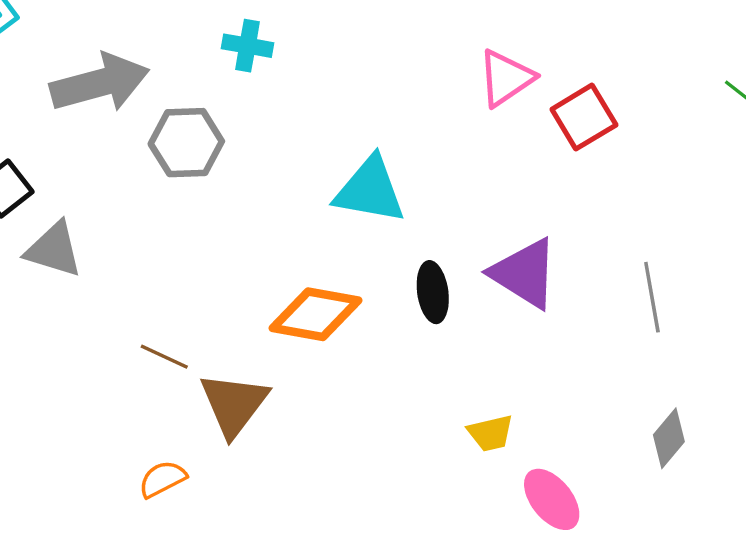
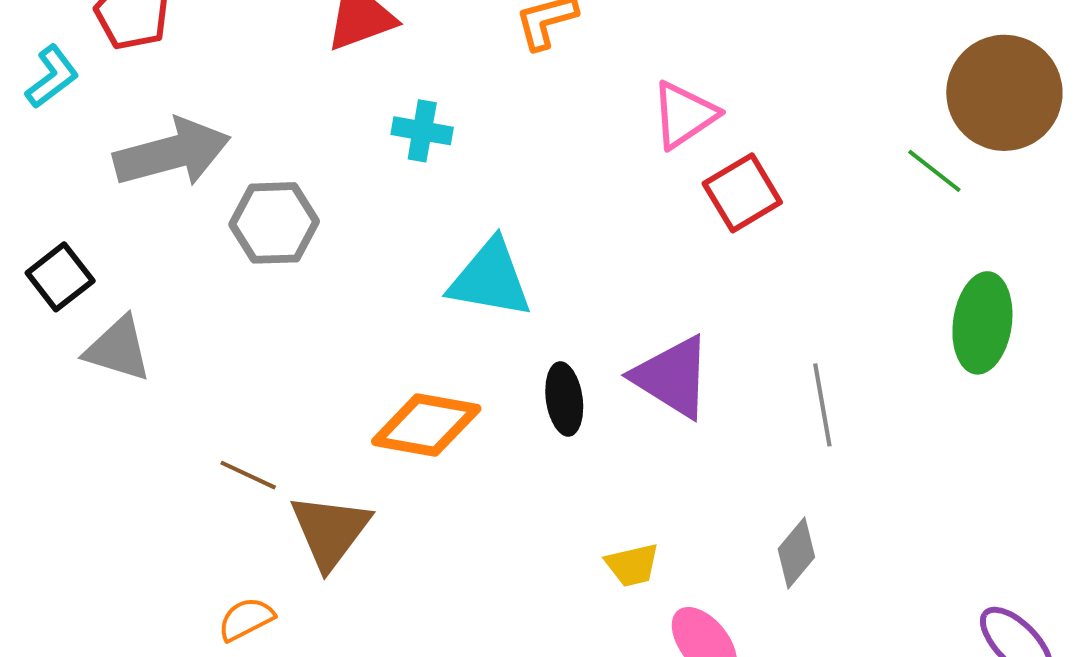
cyan cross: (248, 46) -> (422, 131), moved
pink triangle: (506, 78) -> (684, 115), moved
gray diamond: (669, 438) -> (796, 553), moved

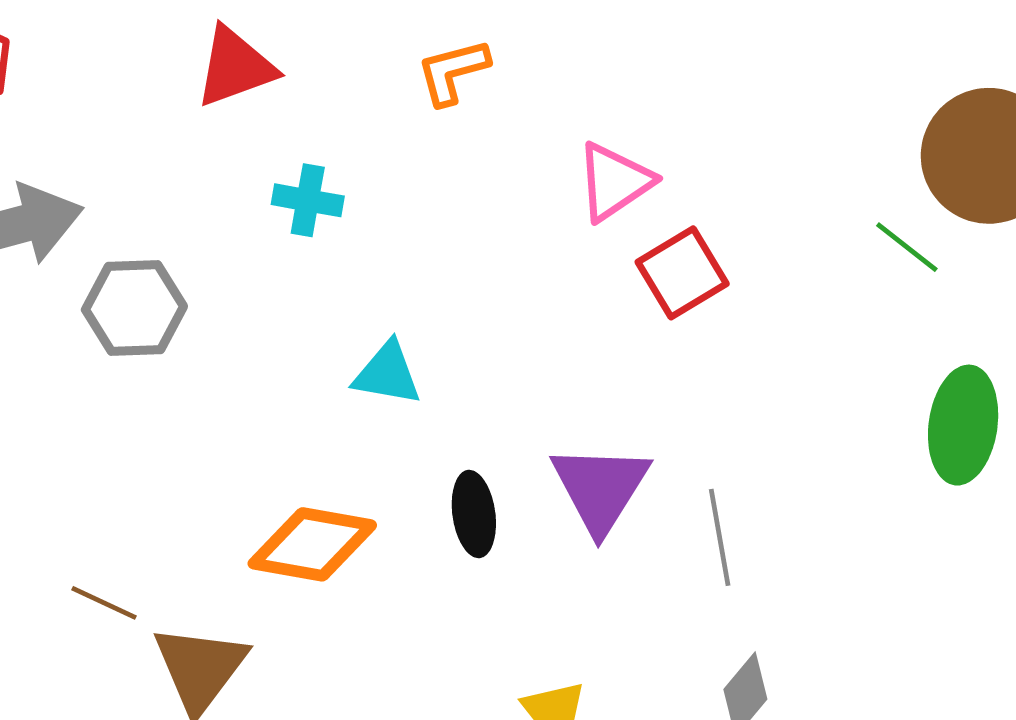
cyan triangle: (490, 279) -> (387, 374), size x0.7
purple triangle: (672, 377) -> (600, 488), turned 30
gray line: (822, 405) -> (720, 537), moved

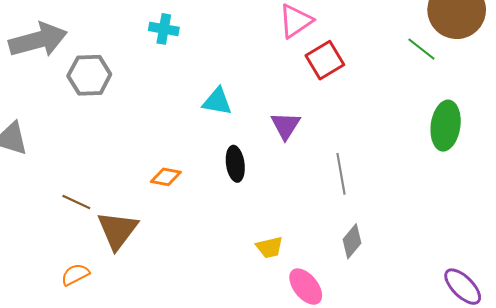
cyan triangle: (387, 374) -> (217, 101), moved
purple triangle: (600, 488) -> (286, 126), moved, size x0.7
orange diamond: (312, 544) -> (166, 177), size x0.6

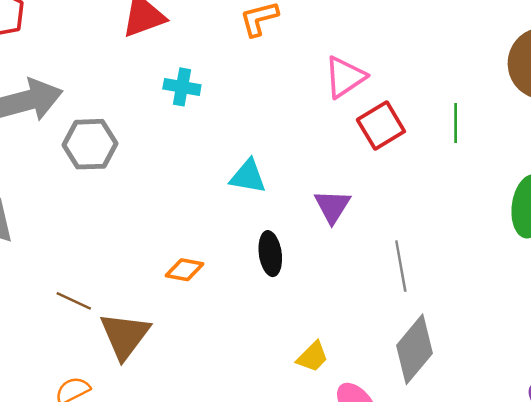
green line: (421, 49) -> (456, 123), moved, turned 52
gray diamond: (352, 241) -> (414, 349), size x1.6
yellow trapezoid: (269, 247) -> (313, 357), turned -32

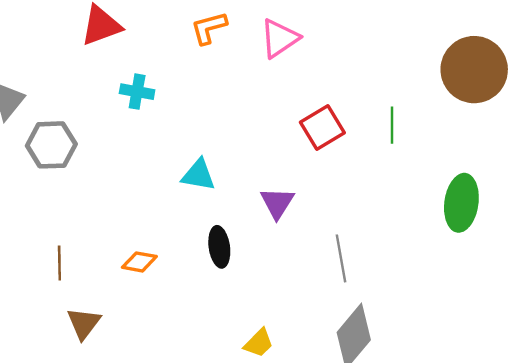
pink triangle: (345, 77) -> (280, 38), moved
brown line: (74, 301) -> (59, 263), moved, turned 64
brown triangle: (125, 336) -> (84, 323), size x0.7

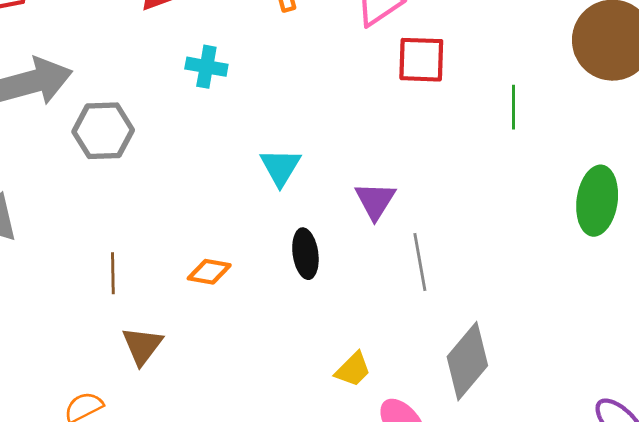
red square: (322, 128) -> (421, 60), moved, turned 33
cyan triangle: (198, 175) -> (280, 167), turned 51
gray line: (341, 258) -> (420, 262), moved

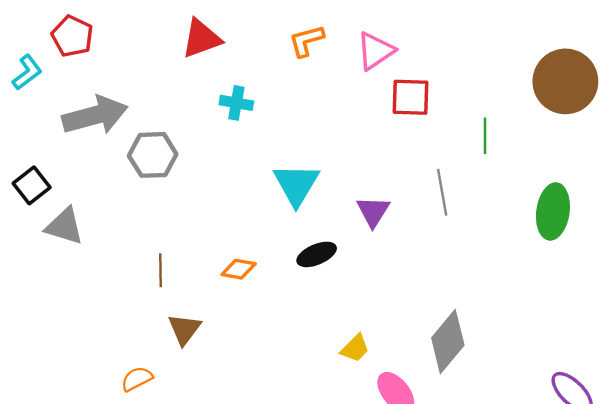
cyan triangle: (280, 167) -> (296, 184), size x1.4
black ellipse: (305, 254) -> (317, 254), turned 75
gray line: (420, 262) -> (442, 192), moved

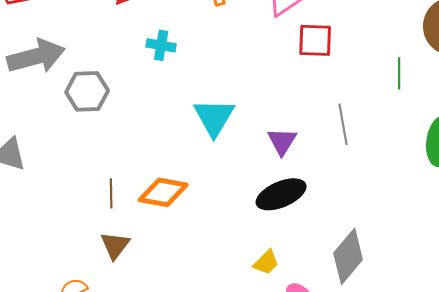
green line: (485, 136) -> (399, 73), moved
black ellipse: (317, 254) -> (281, 194), moved, size x1.4
orange diamond: (239, 269) -> (163, 192), size x1.6
brown line: (161, 270) -> (111, 193), moved

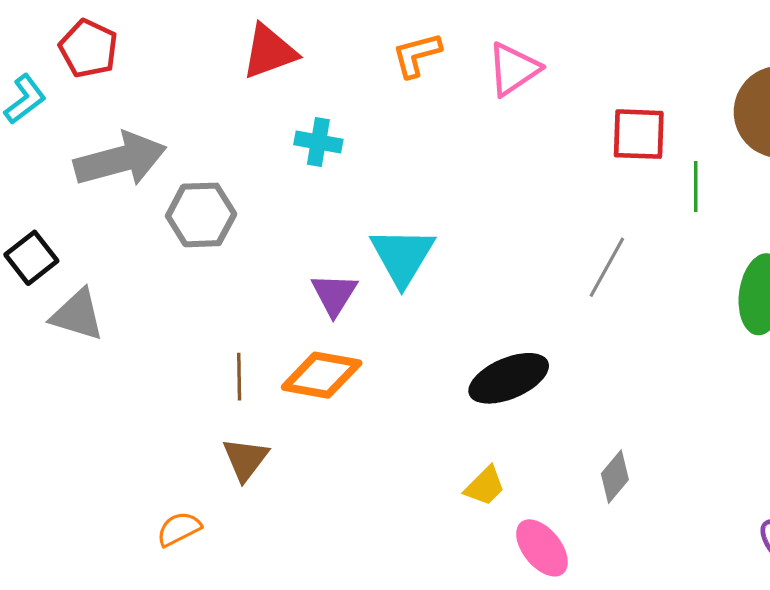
red square: (315, 40) -> (639, 134), moved
gray line: (343, 124) -> (607, 267), turned 39
purple triangle: (282, 141) -> (334, 294), moved
gray diamond: (348, 256) -> (615, 477), size x0.6

